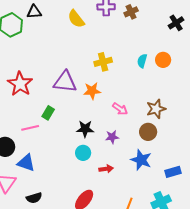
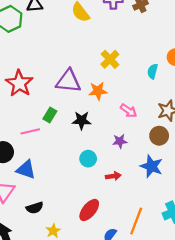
cyan semicircle: (142, 61) -> (153, 71), moved
yellow cross: (103, 62) -> (110, 59), turned -30
black star: (85, 129) -> (82, 120), moved

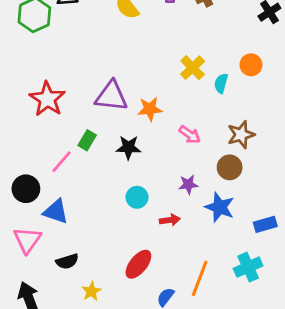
yellow cross: (110, 59) -> (193, 68), moved
pink line: (30, 131) -> (62, 162), turned -36
purple star: (120, 141) -> (188, 184), moved

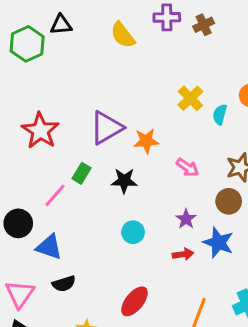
purple triangle: (111, 96) -> (107, 128), turned -36
purple star: (188, 184) -> (186, 219), turned -30
red arrow: (170, 220) -> (183, 254), moved
pink triangle: (27, 240) -> (20, 294), moved
black semicircle: (67, 261) -> (64, 284), moved

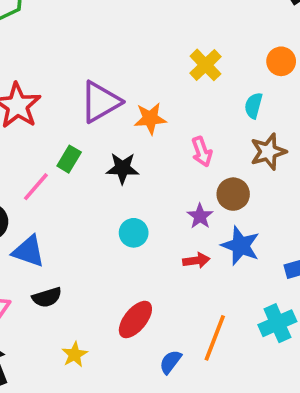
cyan semicircle: (220, 115) -> (253, 106), moved
pink arrow: (187, 167) -> (202, 152), turned 35
brown circle: (229, 201) -> (233, 194), moved

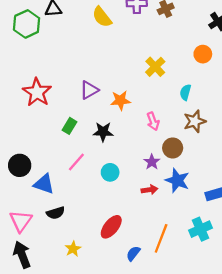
orange circle: (281, 61) -> (203, 54), moved
purple triangle: (100, 102) -> (89, 90), size x0.7
pink line: (36, 187) -> (76, 162), moved

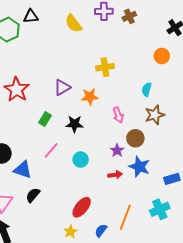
yellow cross: (155, 67) -> (105, 67), moved, turned 36
black semicircle: (56, 213) -> (33, 195), turned 147
yellow star: (73, 249) -> (70, 232), moved

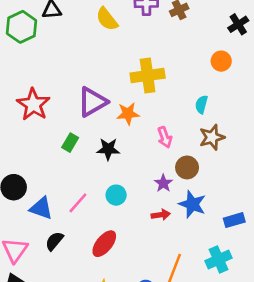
yellow cross: (105, 67) -> (148, 76), size x1.4
purple triangle: (62, 87) -> (92, 102), size x1.4
pink line: (51, 150) -> (78, 203), moved
red ellipse: (82, 207) -> (104, 244), moved

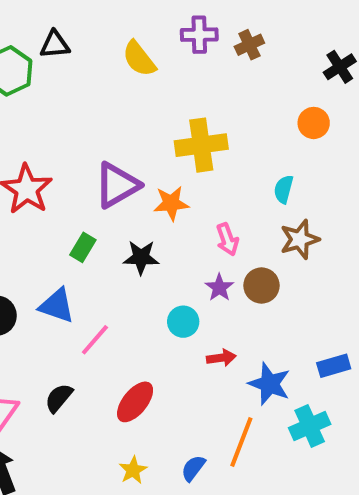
purple star: (163, 183) -> (219, 288), moved
cyan circle: (116, 195) -> (183, 322), moved
blue star: (192, 204) -> (270, 384), moved
blue triangle: (41, 208) -> (57, 306), moved

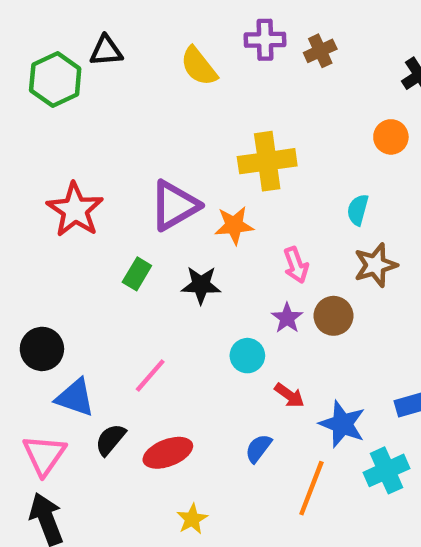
blue triangle: (57, 306) -> (75, 398), moved
red arrow: (221, 358) -> (289, 395), turned 44
red ellipse: (135, 402) -> (168, 453), moved, turned 30
blue semicircle: (193, 468) -> (258, 448), moved

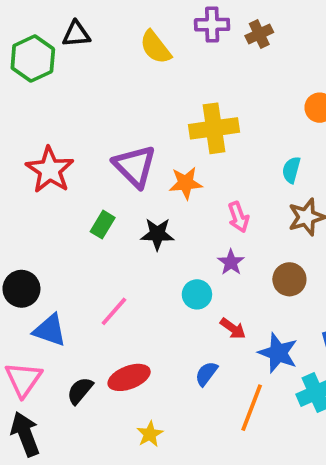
purple triangle: (174, 205) -> (135, 166), turned -45
brown circle: (333, 316) -> (289, 279), moved
black semicircle: (110, 440) -> (80, 391), moved

